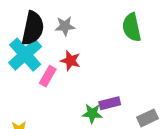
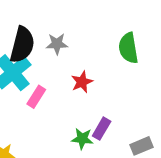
red star: (70, 61) -> (82, 82), moved, turned 30
purple rectangle: (110, 103) -> (102, 129), turned -48

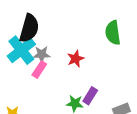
gray star: (57, 44) -> (42, 54), moved

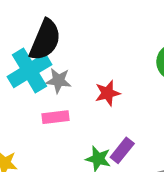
pink rectangle: (39, 69) -> (55, 117), moved, turned 42

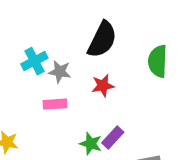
black semicircle: (45, 40) -> (102, 40), moved
cyan cross: (29, 71) -> (34, 61), size x0.7

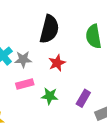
purple rectangle: (113, 137) -> (83, 98), moved
green star: (91, 144) -> (50, 96), moved

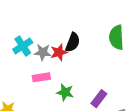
black semicircle: (49, 29) -> (73, 42), moved, size x0.7
red star: (57, 63) -> (59, 52), moved

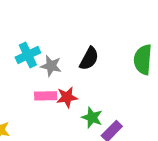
red star: (59, 52) -> (67, 97), moved
green star: (65, 92) -> (92, 118), moved

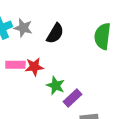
gray star: (51, 66) -> (23, 28), moved

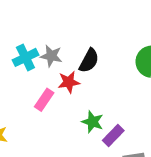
pink rectangle: (15, 65) -> (44, 100), turned -54
red star: (34, 67) -> (69, 82), moved

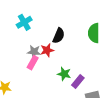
gray star: (51, 56) -> (34, 52), moved
cyan cross: (25, 57) -> (24, 22), moved

